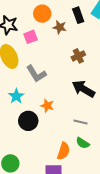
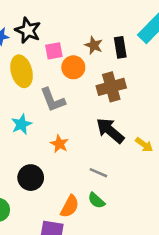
orange circle: (42, 14) -> (73, 67), moved
black rectangle: (78, 15) -> (120, 47), moved
brown cross: (78, 56) -> (111, 87), size x1.5
black circle: (28, 121) -> (31, 178), moved

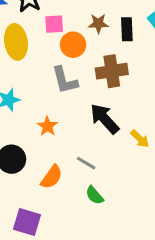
brown star: (94, 45) -> (98, 23), turned -30
gray L-shape: (53, 100) -> (65, 80), moved
green semicircle: (96, 200) -> (94, 195), moved
orange semicircle: (70, 206) -> (52, 177), moved

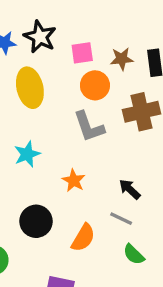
pink square: (54, 24) -> (82, 53), moved
black arrow: (105, 119) -> (130, 189), moved, size x0.6

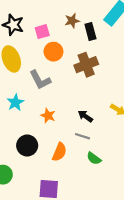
brown star: (122, 59) -> (72, 21), moved
gray L-shape: (89, 127) -> (40, 80), moved

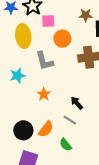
pink square: (42, 32) -> (48, 21), moved
black circle: (27, 146) -> (23, 130), moved
green semicircle: (94, 158) -> (66, 145), moved

